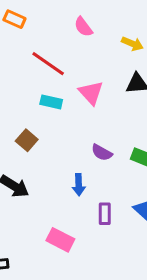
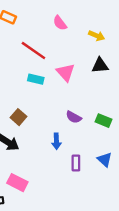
brown square: (27, 140) -> (19, 117), moved
pink rectangle: (60, 240) -> (17, 183), moved

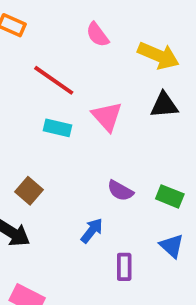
yellow arrow: (97, 36) -> (158, 56), size x1.5
blue arrow: (56, 141) -> (92, 231), turned -140
blue triangle: (105, 160) -> (172, 246), moved

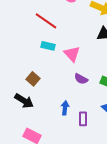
pink triangle: (107, 116) -> (72, 54), moved
blue arrow: (92, 231) -> (65, 108), moved, turned -32

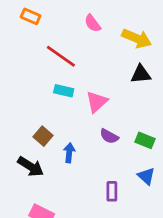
pink triangle: (72, 54) -> (97, 102), turned 30
blue arrow: (65, 108) -> (69, 153), moved

